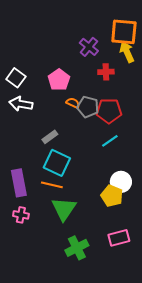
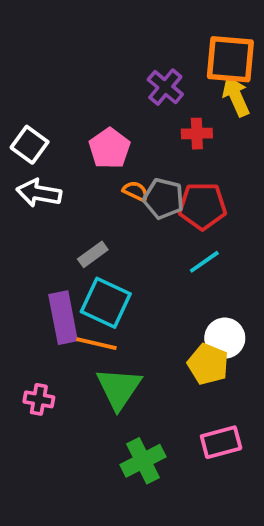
purple rectangle: (19, 183) -> (63, 318), moved

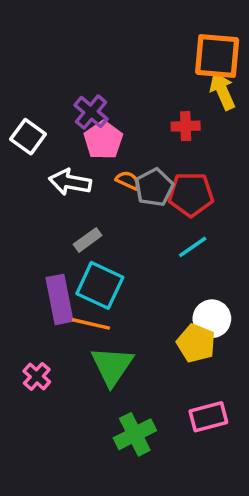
purple cross: (165, 87) -> (91, 112), moved
white arrow: (39, 193) -> (70, 182), moved
gray pentagon: (163, 199) -> (154, 187), turned 30
pink cross: (39, 399) -> (37, 376), turned 32

